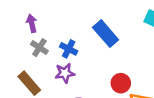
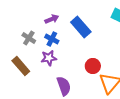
purple arrow: (32, 23) -> (52, 19), moved, turned 80

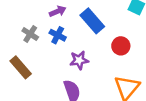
purple star: (49, 58) -> (79, 60), moved
red circle: (93, 66) -> (121, 46), moved

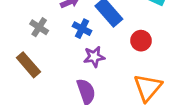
blue cross: (58, 35) -> (82, 29), moved

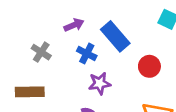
brown rectangle: (28, 65) -> (30, 92), turned -50

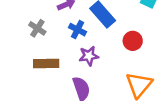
brown rectangle: (30, 92) -> (46, 63), moved

